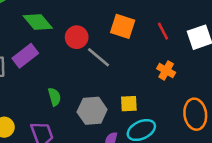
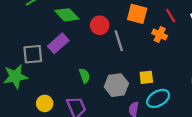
gray line: (98, 57) -> (119, 41), turned 36
orange cross: (166, 70) -> (160, 35), moved

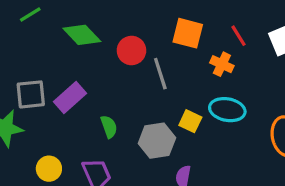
purple rectangle: (58, 43) -> (70, 97), moved
yellow square: (146, 77) -> (190, 121), moved, turned 32
cyan ellipse: (158, 98) -> (227, 110), moved, turned 40

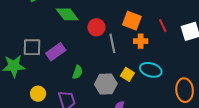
orange cross: (222, 64) -> (141, 41), moved, turned -32
green semicircle: (109, 127) -> (77, 72), turned 32

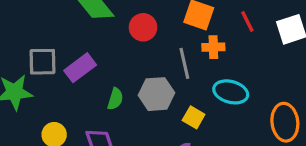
gray line: (112, 43) -> (184, 63), moved
yellow square: (127, 74) -> (194, 117), moved
gray hexagon: (106, 84) -> (156, 94), moved

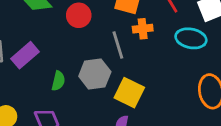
cyan ellipse: (231, 92) -> (191, 38), moved
yellow square: (194, 117) -> (129, 93), size x1.5

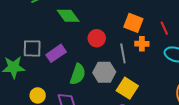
red circle: (79, 15) -> (97, 38), moved
green semicircle: (58, 81) -> (78, 74), size x1.5

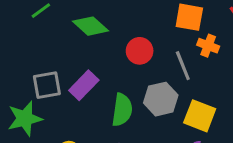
orange cross: (142, 44) -> (208, 46), turned 32

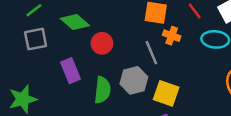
red circle: (140, 51) -> (102, 43), moved
gray square: (47, 85) -> (36, 39), moved
purple rectangle: (84, 85) -> (71, 71), turned -65

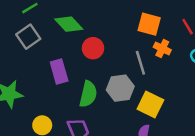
gray square: (36, 39) -> (28, 37), turned -30

